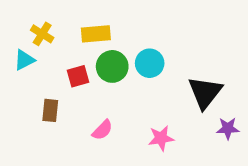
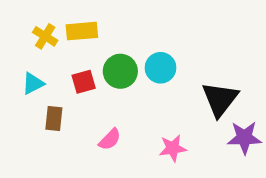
yellow rectangle: (96, 34) -> (82, 31), moved
cyan triangle: (24, 60) -> (33, 83), moved
purple star: (228, 128) -> (244, 138), size x1.4

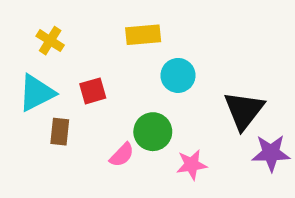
yellow rectangle: (82, 31) -> (143, 35), moved
green circle: (120, 71) -> (153, 132), moved
cyan triangle: (33, 83) -> (37, 93), size x1.5

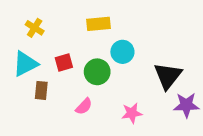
green circle: (153, 132) -> (97, 72), moved

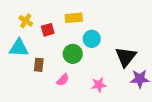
red square: (64, 62) -> (48, 30), moved
cyan triangle: (25, 64) -> (19, 48), turned 30
brown rectangle: (41, 90) -> (39, 65), moved

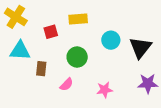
yellow cross: (26, 21) -> (16, 17), moved, size x1.5
cyan circle: (92, 39) -> (111, 40), moved
black triangle: (126, 57) -> (140, 48), moved

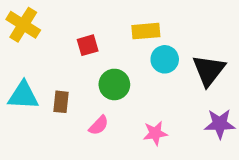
yellow rectangle: (78, 19) -> (146, 31), moved
red square: (51, 32) -> (88, 45), moved
cyan triangle: (20, 51) -> (23, 95), moved

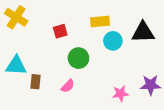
black triangle: (209, 70) -> (143, 32), moved, turned 50
brown rectangle: (61, 102) -> (35, 82), moved
pink star: (155, 133) -> (120, 94), moved

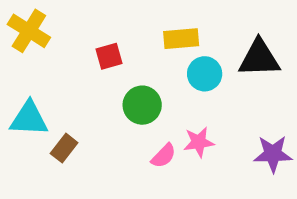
brown rectangle: (35, 82) -> (64, 148), turned 32
pink semicircle: (68, 86) -> (164, 156), moved
pink star: (120, 94) -> (199, 142), moved

